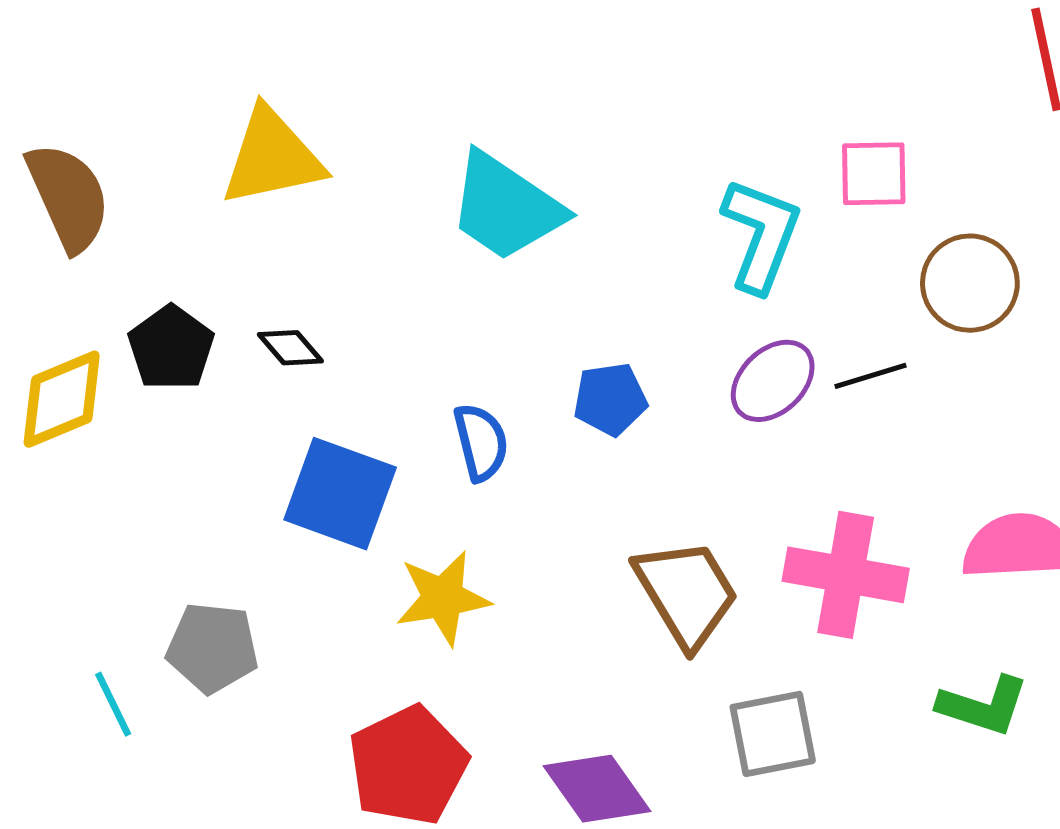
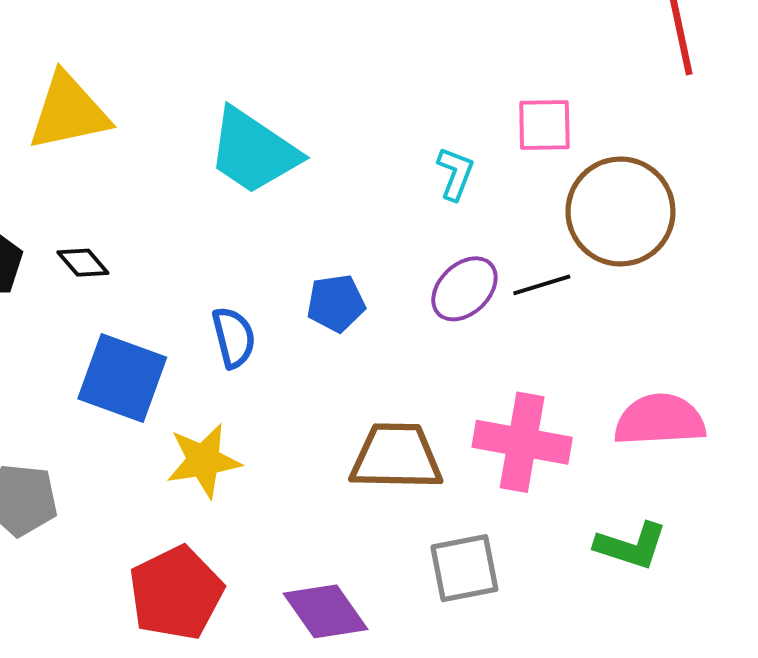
cyan L-shape: (761, 235) -> (455, 173), size x0.6
brown circle: (970, 283) -> (620, 211), size x1.4
brown trapezoid: (686, 593) -> (396, 457), turned -58

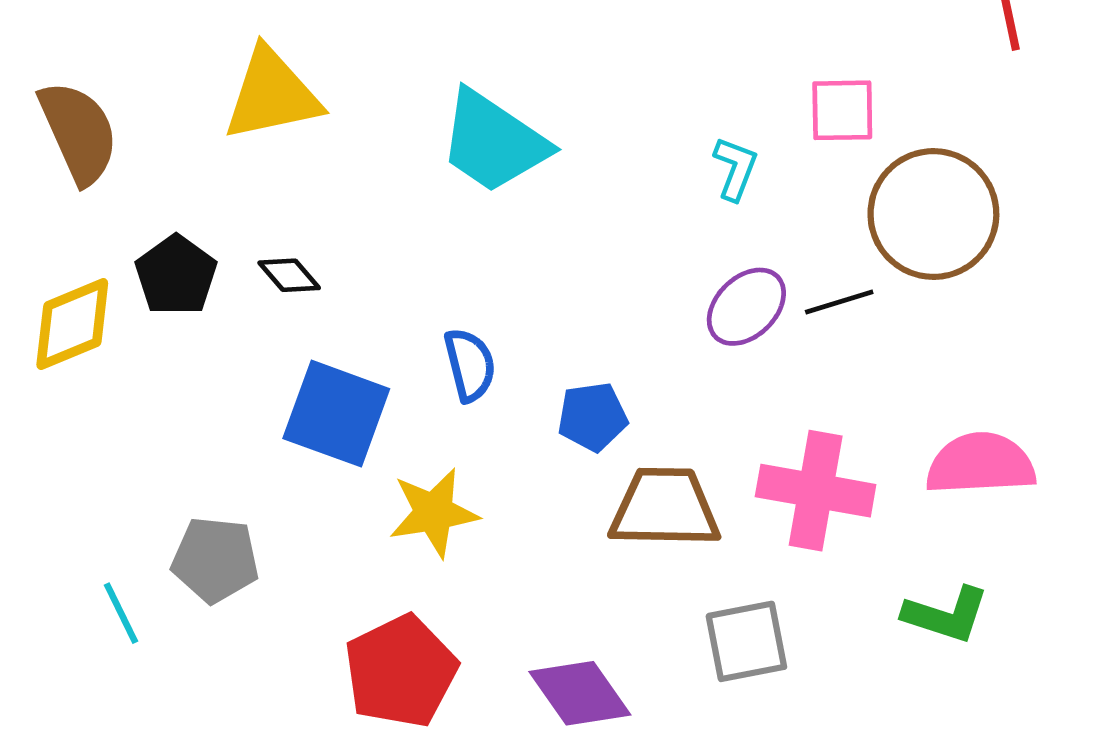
blue pentagon: (336, 303) -> (592, 417), moved

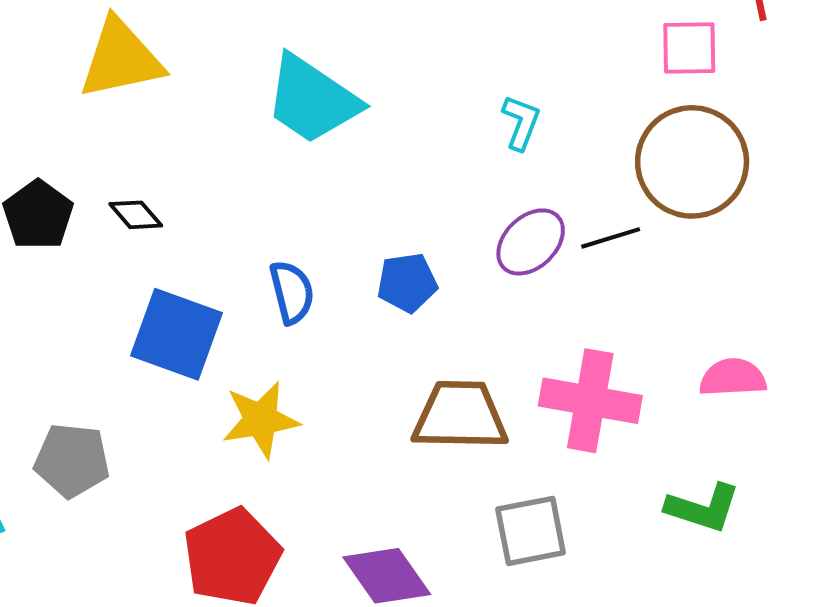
pink square: (842, 110) -> (689, 48), moved
blue pentagon: (592, 417) -> (407, 283), moved
pink semicircle: (981, 464) -> (733, 378), size x0.7

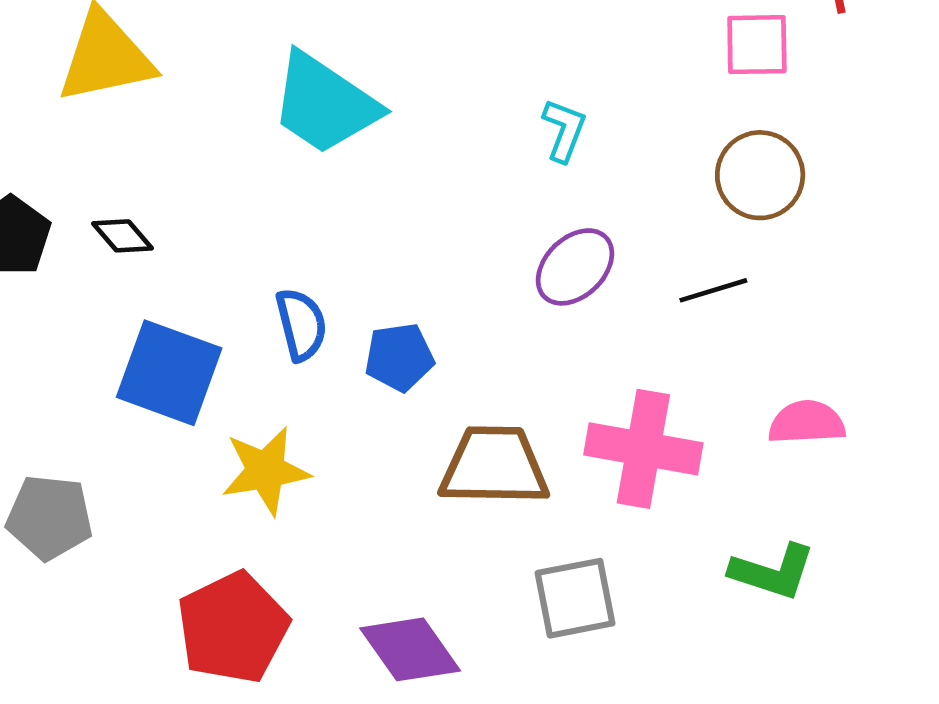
brown circle: (692, 162) -> (760, 175), size x0.7
black line: (611, 238) -> (713, 290), moved
blue pentagon: (407, 283) -> (399, 357), moved

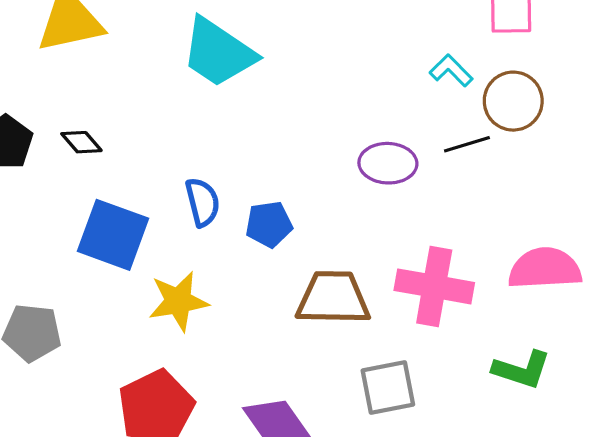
cyan L-shape: (564, 130) -> (451, 71), moved, turned -66
purple ellipse: (575, 267) -> (388, 163), turned 46
black line: (713, 290) -> (467, 144), moved
pink semicircle: (807, 422) -> (545, 269), size x1.4

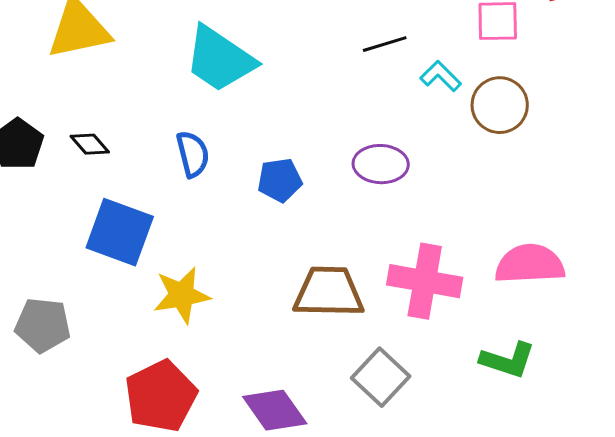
black line: (467, 144) -> (385, 44), moved
blue semicircle: (203, 202) -> (193, 154), moved
blue pentagon: (269, 224) -> (280, 180), moved
gray square: (388, 388) -> (381, 377), turned -36

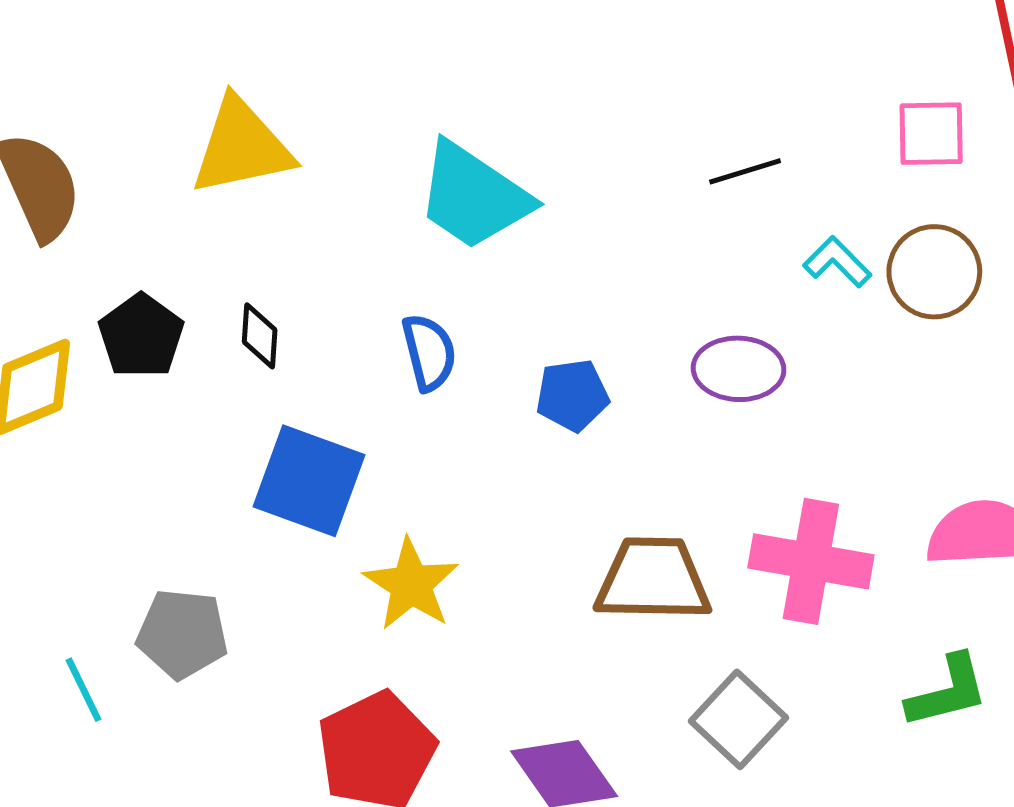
cyan L-shape: (441, 76) -> (837, 262), moved
black diamond: (90, 144) -> (260, 336), turned 45
yellow star: (182, 295) -> (411, 584), turned -30
green L-shape: (508, 360) -> (947, 691), turned -32

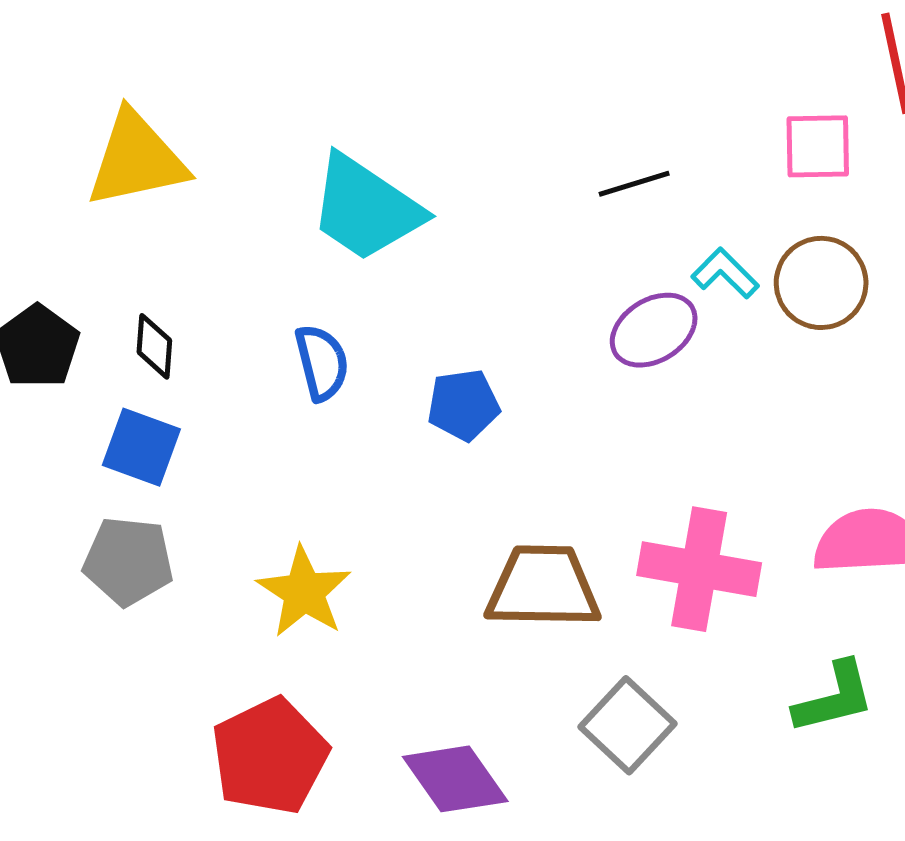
purple ellipse: (739, 369) -> (654, 330), moved, turned -34
blue square: (309, 481) -> (141, 447), moved, size x0.7
gray pentagon: (182, 634) -> (128, 561), moved

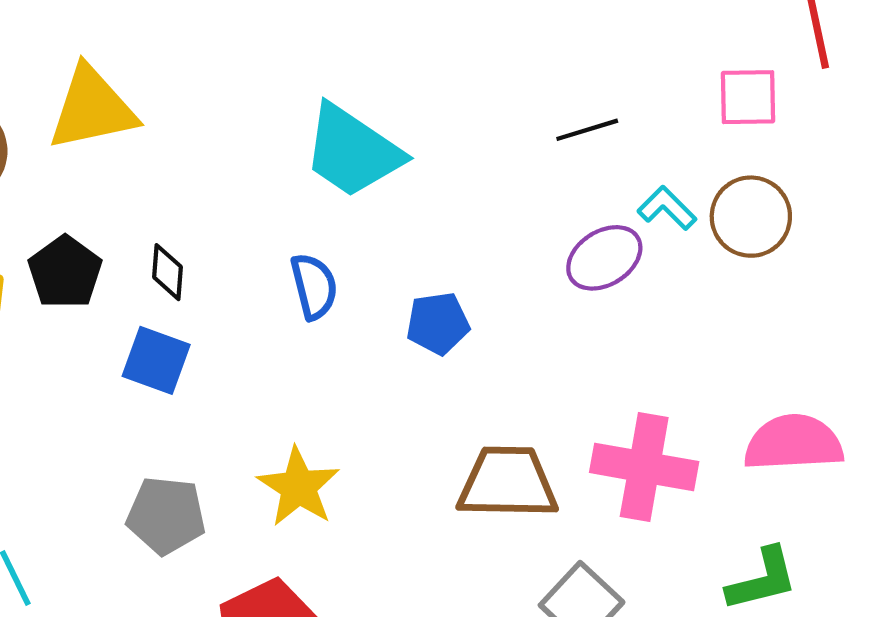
yellow triangle: (136, 159) -> (92, 108), moved
gray pentagon: (128, 561) -> (166, 515), moved

